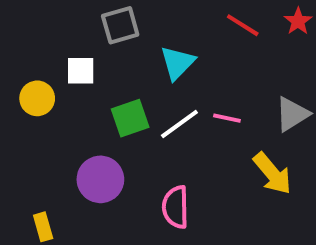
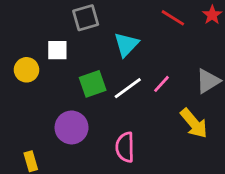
pink line: (227, 118) -> (162, 84), turned -60

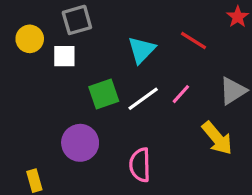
gray square: (86, 18) -> (77, 20), moved
red line: (173, 18) -> (194, 40), moved
yellow circle: (27, 70) -> (30, 39), moved

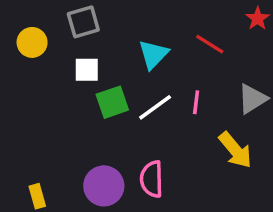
white square: (64, 56) -> (87, 70), moved
pink line: (181, 94) -> (196, 102), turned -35
purple circle: (80, 143) -> (104, 186), moved

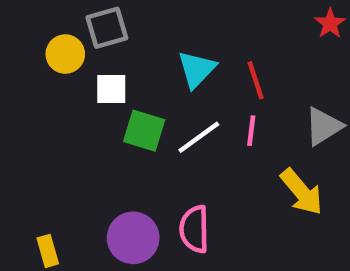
yellow circle: (32, 42) -> (65, 54), moved
red line: (210, 44) -> (256, 80), moved, turned 40
green square: (112, 102) -> (144, 131), turned 36

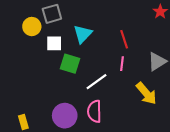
cyan triangle: (197, 69) -> (83, 34), moved
white line: (199, 137) -> (97, 82), moved

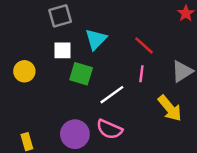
yellow circle: (32, 27) -> (24, 71), moved
red line: (124, 39) -> (144, 45), turned -30
pink semicircle: (94, 111) -> (109, 129), turned -65

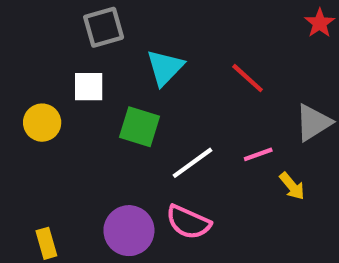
white square: (63, 50) -> (89, 87), moved
pink line: (141, 74) -> (258, 154), moved, turned 63
yellow arrow: (170, 108) -> (292, 186), size x0.6

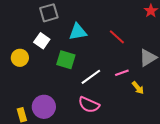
cyan triangle: (165, 67) -> (78, 32), turned 36
white square: (89, 87) -> (42, 41), turned 35
purple circle: (129, 231) -> (44, 107), moved

